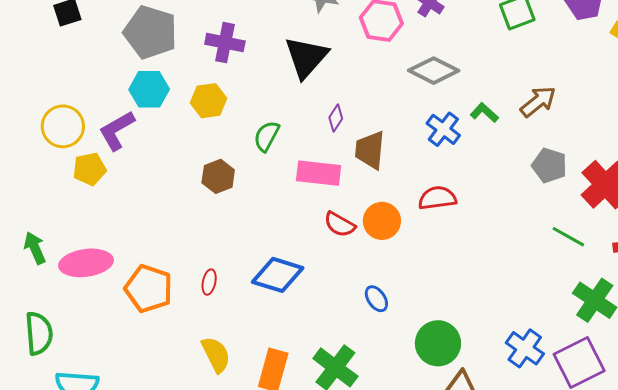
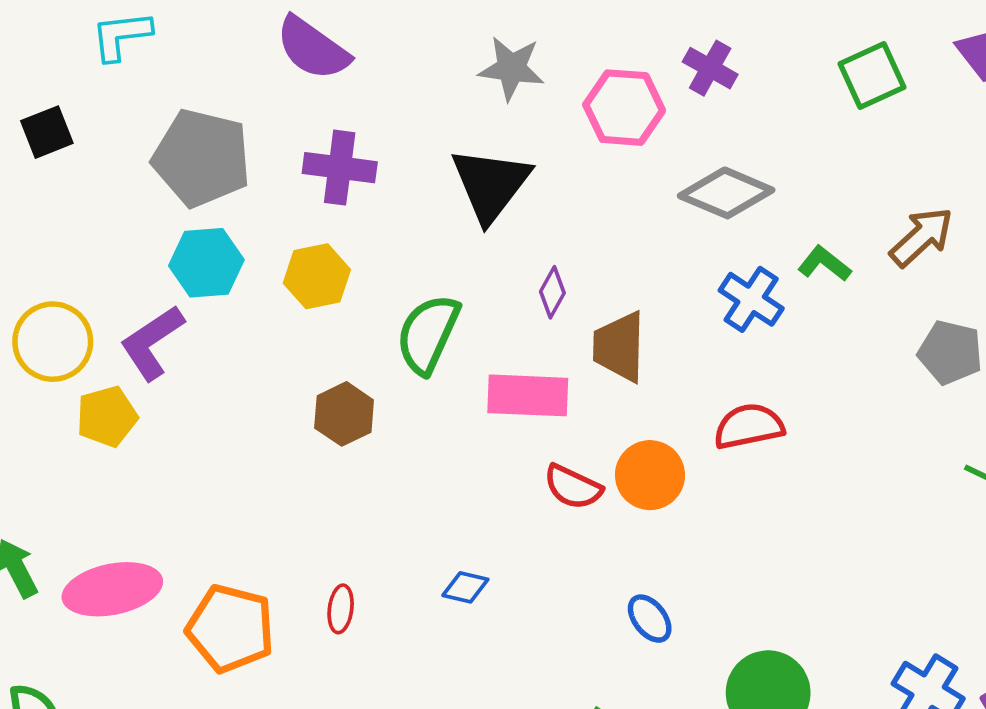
green semicircle: (267, 136) -> (428, 334), size x1.4
blue diamond: (278, 275) -> (465, 587), size x0.5

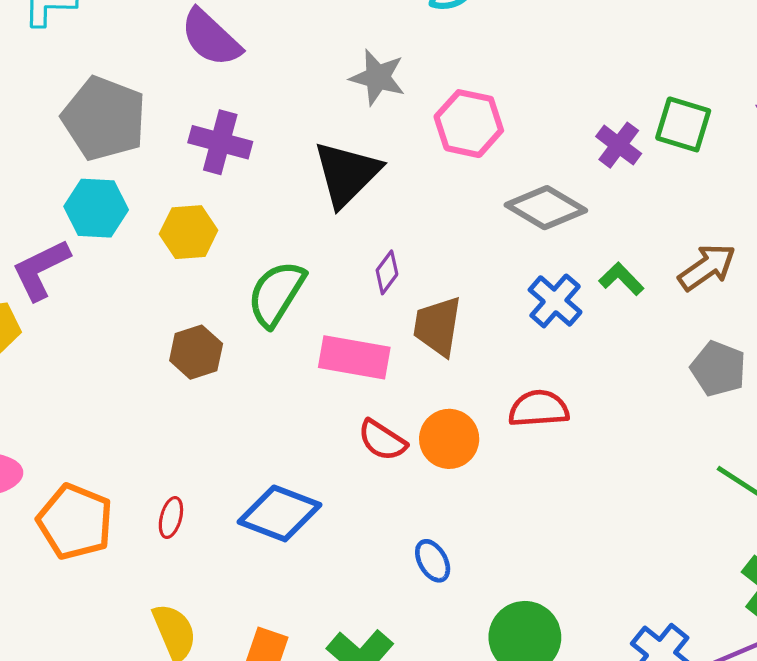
purple cross: (710, 68) -> (619, 145), moved
green square: (872, 76) -> (683, 124), turned 34
blue diamond: (465, 587) -> (280, 513), size x2.0

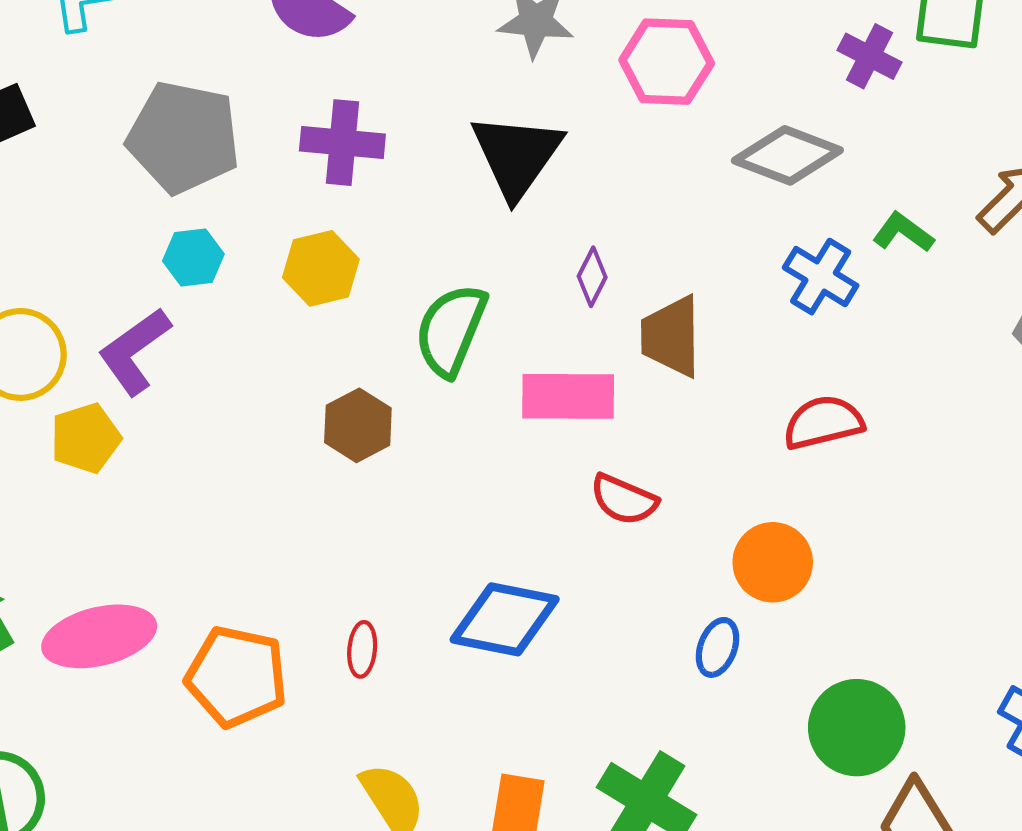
cyan hexagon: (96, 208) -> (193, 257), size x0.7
orange circle: (449, 439) -> (773, 562), moved
blue ellipse: (433, 561) -> (717, 647), turned 60

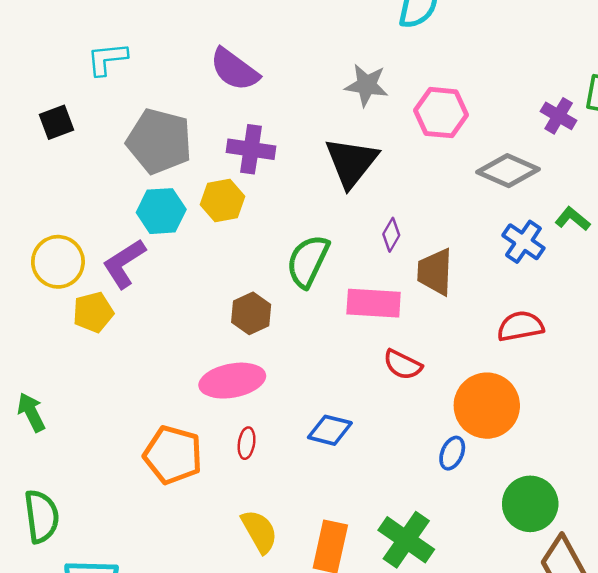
cyan hexagon: (193, 257) -> (161, 211), size x1.4
yellow hexagon: (321, 268) -> (222, 200), moved
orange circle: (773, 562) -> (487, 406), size x1.4
blue diamond: (505, 619) -> (330, 430), size x0.7
pink ellipse: (99, 636) -> (232, 381), moved

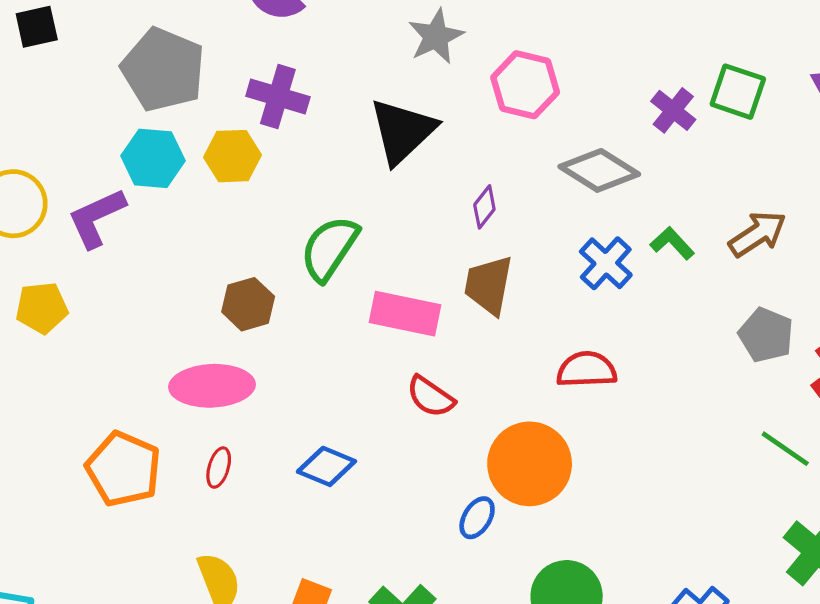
gray star: (367, 85) -> (436, 36), turned 30
purple diamond: (391, 235) -> (484, 207), moved
yellow pentagon: (93, 312) -> (42, 308), moved

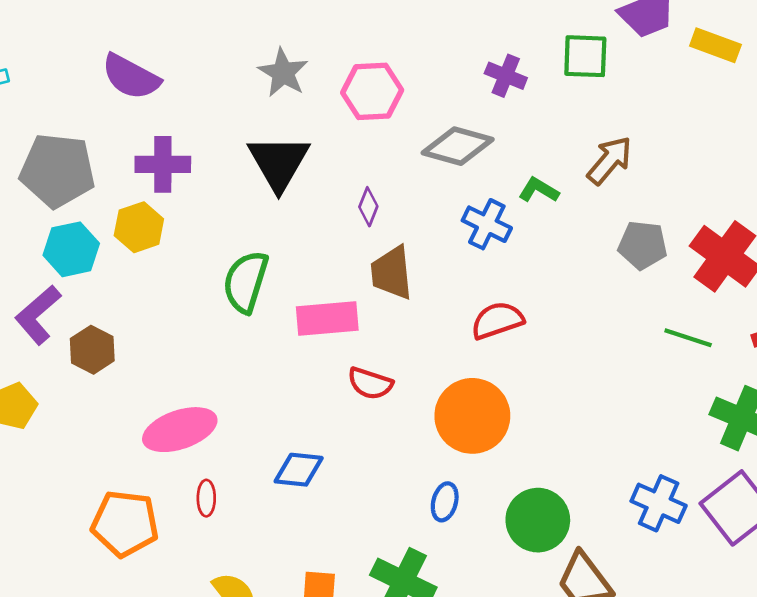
green square: (738, 92) -> (585, 56), moved
brown hexagon: (248, 304) -> (92, 350), moved
blue ellipse: (477, 518) -> (445, 502), moved

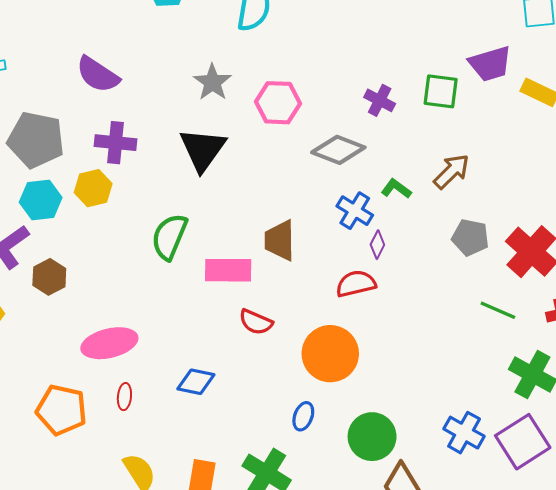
purple diamond: (368, 207) -> (377, 245), moved

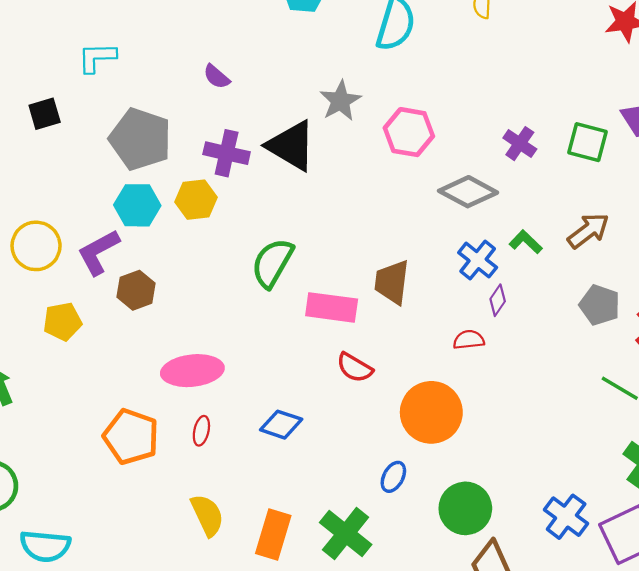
purple semicircle: (98, 75) -> (217, 77), size x0.6
black triangle: (203, 149) -> (291, 146), moved, turned -42
red semicircle: (356, 284) -> (469, 340), size x0.7

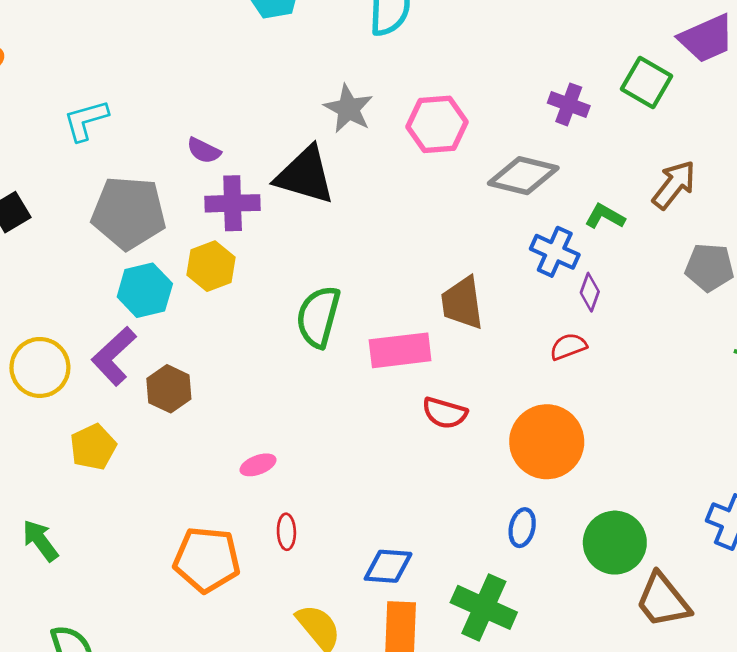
cyan L-shape: (97, 57) -> (86, 120), moved
purple semicircle: (217, 77) -> (204, 151), moved
green square: (587, 142) -> (647, 83), turned 30
pink ellipse: (192, 371) -> (258, 465), size x0.5
blue diamond: (281, 425) -> (388, 566), moved

